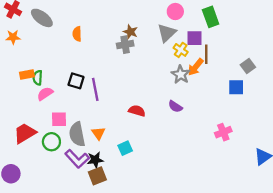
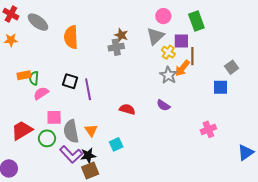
orange semicircle: (77, 34) -> (71, 37), size x1.6

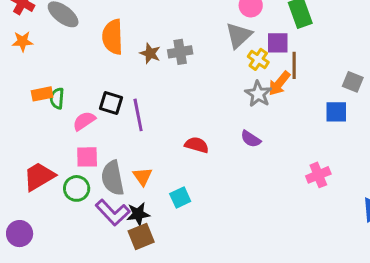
brown star: (121, 35) -> (150, 53), moved
gray square: (232, 67) -> (353, 82), turned -32
pink semicircle: (41, 93) -> (84, 121), moved

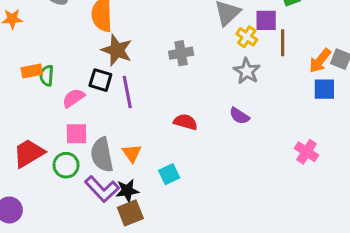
gray cross: (180, 52) -> (181, 53), moved
brown star: (150, 53) -> (117, 50), moved, size x1.5
orange arrow: (279, 83) -> (320, 61), moved
pink cross: (318, 175) -> (306, 152), turned -35

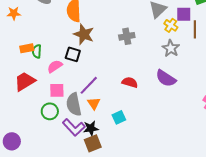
purple line: (127, 92) -> (89, 85), moved, turned 55
purple semicircle: (239, 116) -> (166, 78), size x1.5
red trapezoid: (29, 153) -> (25, 81), moved

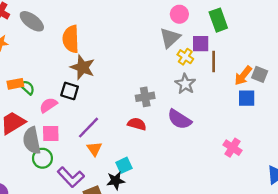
gray cross: (127, 36) -> (145, 97), moved
green semicircle: (37, 51) -> (27, 87), turned 128
gray semicircle: (74, 104) -> (32, 141), moved
black star: (91, 128) -> (116, 181), moved

